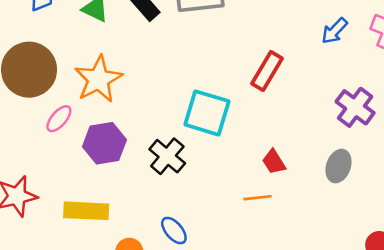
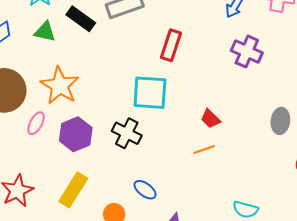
red rectangle: (267, 71) -> (171, 45), moved
purple cross: (355, 107) -> (247, 52), moved
gray ellipse: (339, 166) -> (280, 121), moved
yellow rectangle: (86, 211) -> (73, 190), turned -48

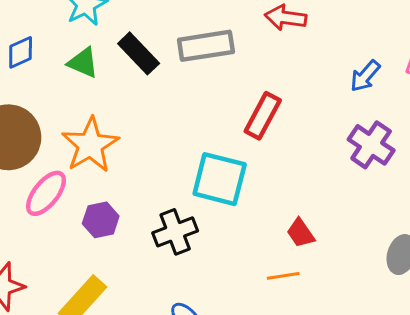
pink ellipse: (36, 123) -> (46, 193), size x1.4
black cross: (127, 133) -> (175, 232), turned 32
purple hexagon: (76, 134) -> (101, 220), size x0.7

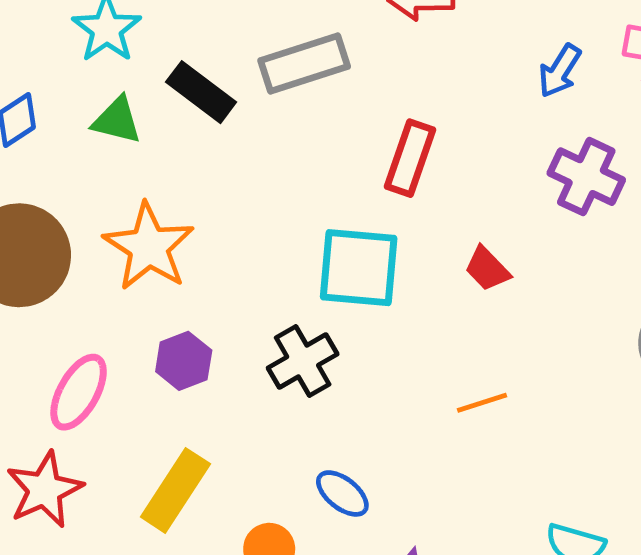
pink ellipse: (46, 193) -> (79, 392), moved
red trapezoid: (301, 233) -> (487, 269), moved

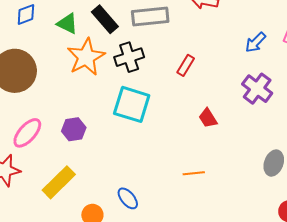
red rectangle: (410, 158) -> (186, 65), size x0.7
orange star: (149, 247) -> (86, 57), moved
cyan square: (359, 268) -> (132, 104), moved
black cross: (303, 361) -> (129, 57), moved

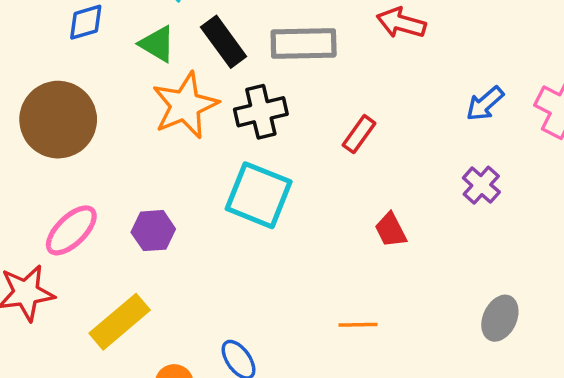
purple cross: (257, 89) -> (481, 185), size x0.7

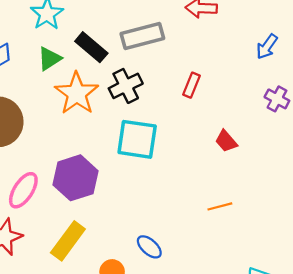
green triangle: (157, 44) -> (50, 59), turned -50
purple hexagon: (153, 231) -> (75, 178), size x1.6

